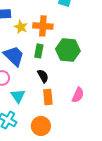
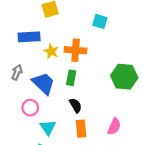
green hexagon: (68, 50) -> (124, 77), moved

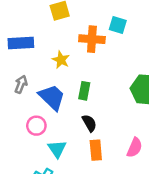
blue rectangle: (29, 37) -> (21, 43), moved
orange cross: (76, 50) -> (92, 39), moved

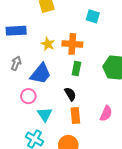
orange cross: (92, 39) -> (72, 44), moved
green rectangle: (84, 91) -> (76, 69), moved
blue trapezoid: (52, 97) -> (41, 74), turned 85

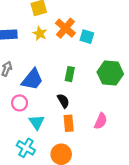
cyan square: (93, 16) -> (87, 37), moved
yellow star: (48, 44) -> (40, 33), moved
orange cross: (72, 44) -> (65, 28), moved, turned 36

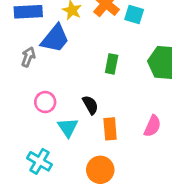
blue trapezoid: (32, 79) -> (55, 39), moved
black semicircle: (63, 101) -> (90, 105), moved
cyan cross: (26, 148) -> (40, 161), moved

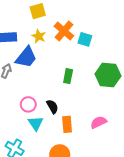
pink circle: (45, 102) -> (28, 104), moved
pink semicircle: (152, 126) -> (99, 122), turned -140

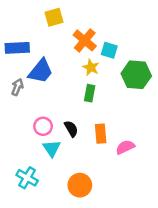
yellow star: (39, 36) -> (91, 67), moved
green hexagon: (108, 75) -> (136, 75), moved
orange rectangle: (67, 124) -> (101, 134), moved

